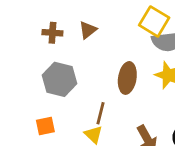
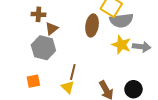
brown triangle: (88, 30) -> (52, 29), moved
brown ellipse: (127, 78) -> (92, 25), moved

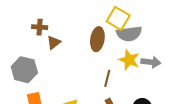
gray hexagon: (43, 48) -> (24, 70), moved
brown line: (73, 72) -> (107, 78), moved

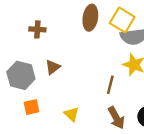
brown ellipse: (97, 39) -> (90, 18), moved
brown triangle: (54, 42) -> (53, 67), moved

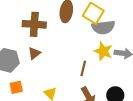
brown cross: (37, 29) -> (34, 24), moved, size x1.6

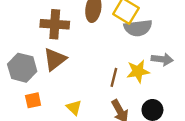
yellow star: (103, 51) -> (138, 71), moved, turned -30
brown triangle: (34, 53) -> (55, 59), size x1.5

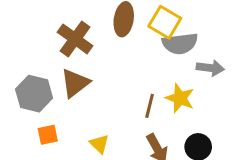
brown cross: (55, 24) -> (75, 39), turned 32
gray arrow: (162, 59) -> (210, 68), moved
yellow star: (138, 71) -> (180, 98), turned 30

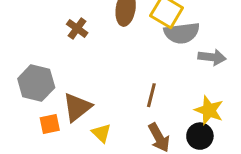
brown cross: (75, 39) -> (77, 28), size x0.6
brown triangle: (75, 83) -> (77, 107), moved
yellow star: (180, 98) -> (209, 110), moved

